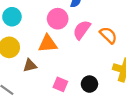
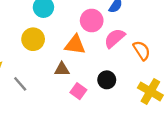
brown triangle: (30, 65) -> (62, 69), moved
black circle: (89, 84) -> (107, 80), moved

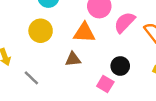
pink square: (78, 91) -> (105, 84), moved

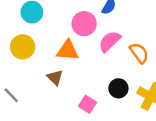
brown triangle: (73, 59) -> (55, 77), turned 49
black circle: (120, 66) -> (118, 88), moved

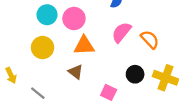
pink circle: (84, 24) -> (74, 18), moved

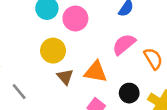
orange triangle: (84, 46) -> (96, 72), moved
yellow circle: (43, 48) -> (53, 51), moved

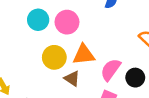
pink semicircle: (124, 44) -> (111, 70), moved
orange triangle: (96, 72) -> (84, 55), moved

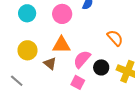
pink circle: (67, 22) -> (62, 14), moved
yellow circle: (54, 57) -> (28, 50), moved

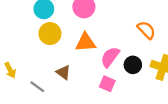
yellow circle: (28, 50) -> (50, 34), moved
brown triangle: (50, 63) -> (63, 72), moved

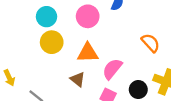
black circle: (133, 65) -> (138, 90), moved
brown triangle: (63, 72) -> (78, 79), moved

